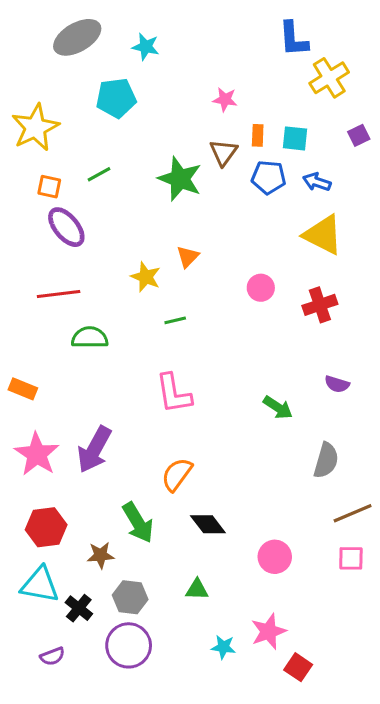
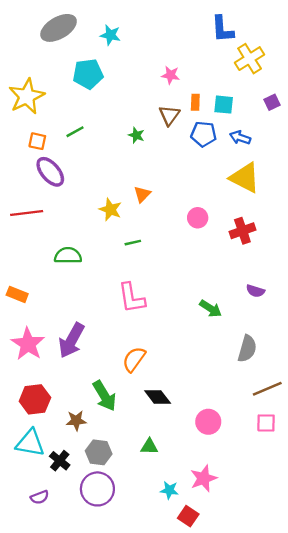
green star: (180, 179) -> (136, 135), size x0.5
red line: (59, 294) -> (27, 213), moved
red square: (298, 667) -> (188, 516), moved

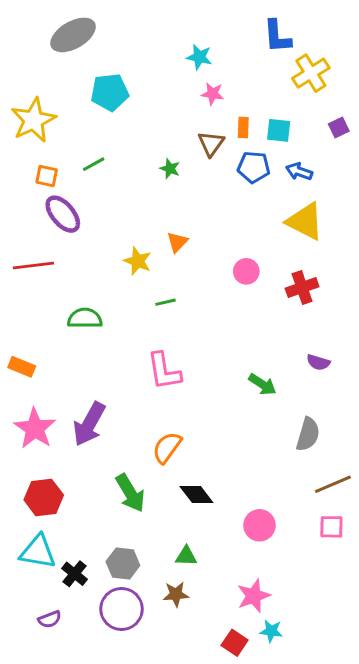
cyan star: (110, 35) -> (199, 57), moved
brown star: (76, 421) -> (176, 594), moved
cyan star: (169, 490) -> (271, 631), moved

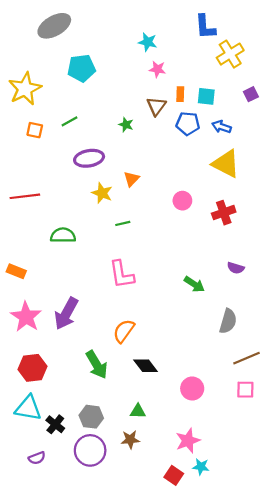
purple ellipse: (63, 214) -> (89, 158), moved, turned -60

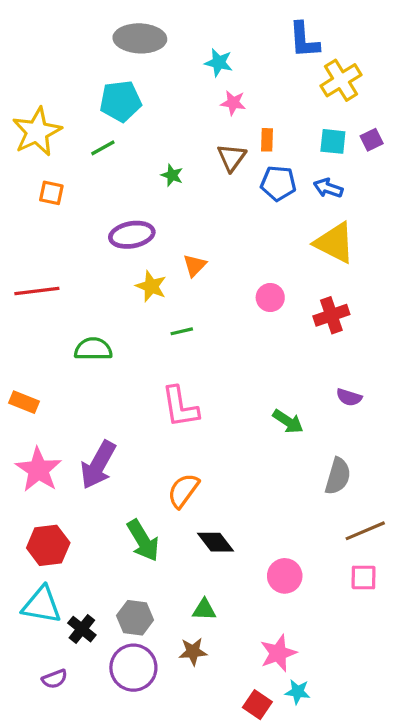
gray ellipse: (54, 26) -> (140, 38), moved, turned 32
cyan square: (206, 96) -> (333, 141), moved
green line: (69, 121) -> (103, 148), moved
green star: (126, 125) -> (172, 175), moved

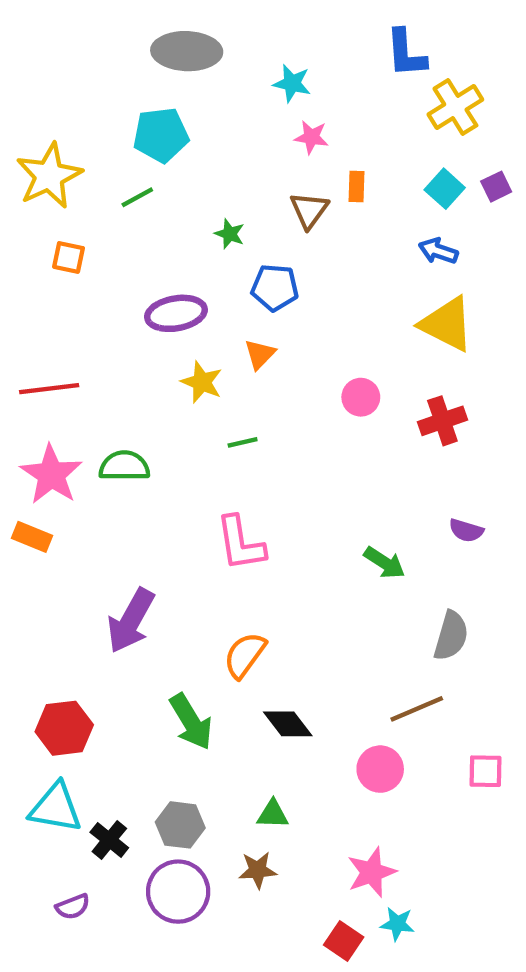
cyan square: (333, 141) -> (445, 189), turned 36
blue pentagon: (278, 183) -> (275, 288), moved
pink star: (38, 470) -> (51, 475), moved
brown line: (365, 531) -> (417, 709), moved

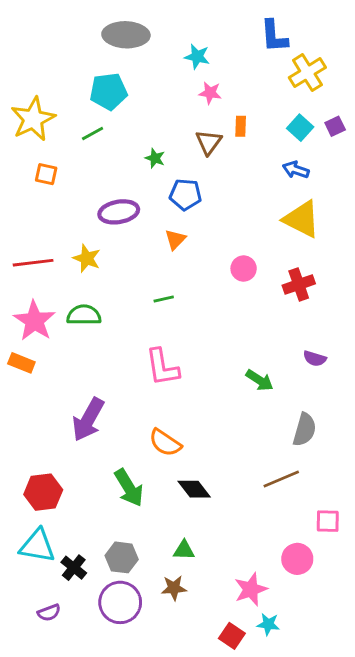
yellow star: (202, 382) -> (87, 258), moved
orange semicircle: (245, 655) -> (165, 443), turned -92
pink circle: (380, 769) -> (297, 559), moved

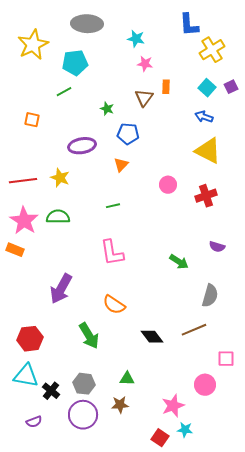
yellow star: (33, 119) -> (33, 45), moved
black diamond: (194, 489) -> (152, 337), moved

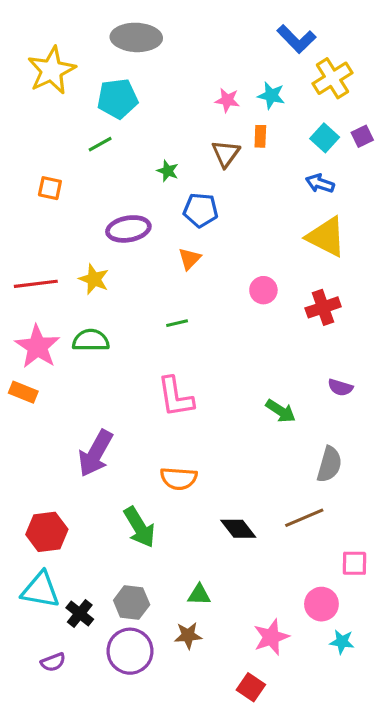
blue L-shape: (189, 25) -> (296, 39), turned -40
cyan star: (136, 39) -> (271, 96), moved
orange semicircle: (114, 305) -> (179, 478), turned -30
cyan star: (185, 430) -> (342, 642), moved

